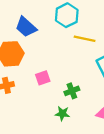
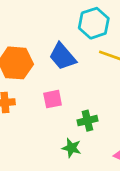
blue trapezoid: (26, 27) -> (63, 56), moved

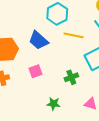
green cross: (87, 121) -> (71, 77), moved

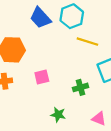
blue trapezoid: (38, 40) -> (40, 18), moved

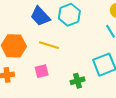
yellow line: (87, 42) -> (49, 45), moved

